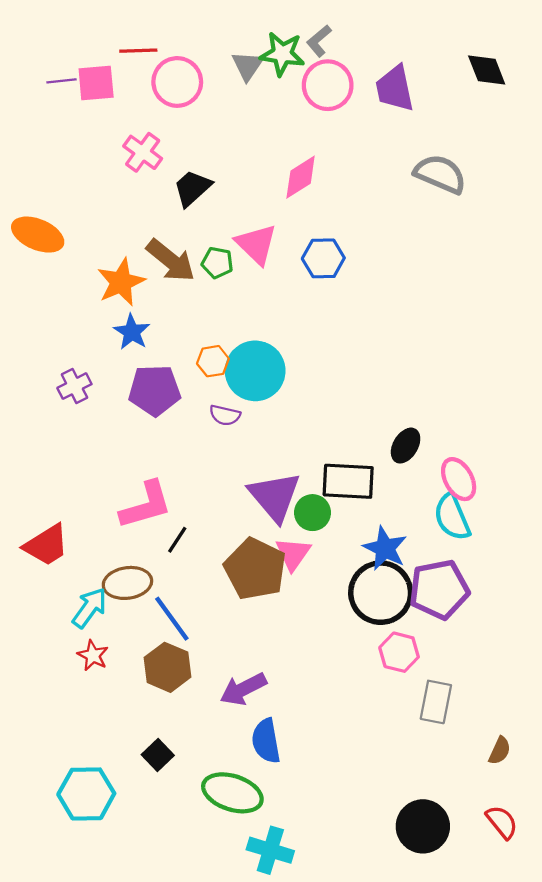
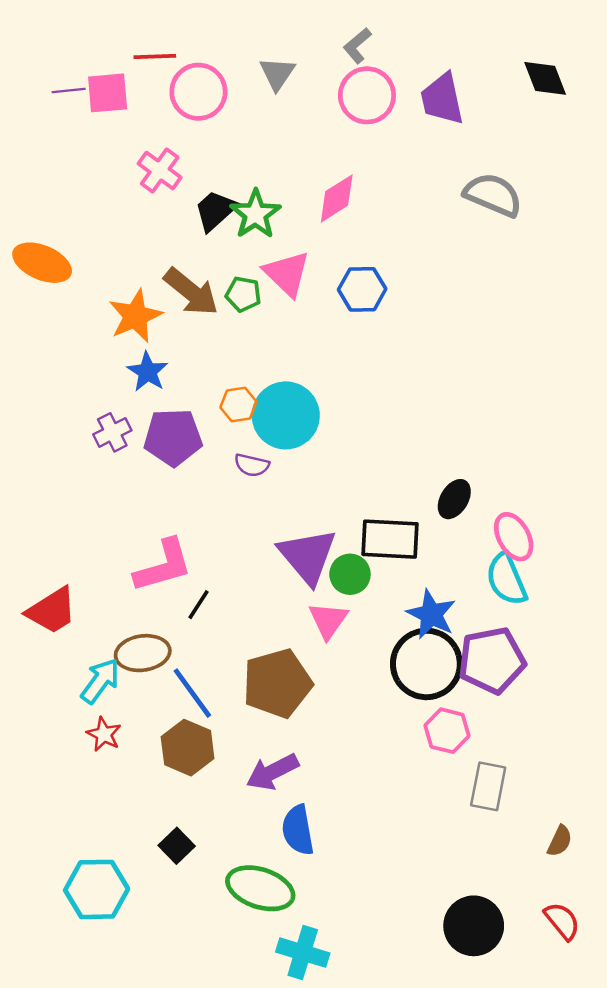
green star: (282, 54) -> (255, 214), moved, turned 30
purple cross: (74, 386) -> (112, 432), moved
brown pentagon: (255, 569) -> (277, 683), moved, turned 30

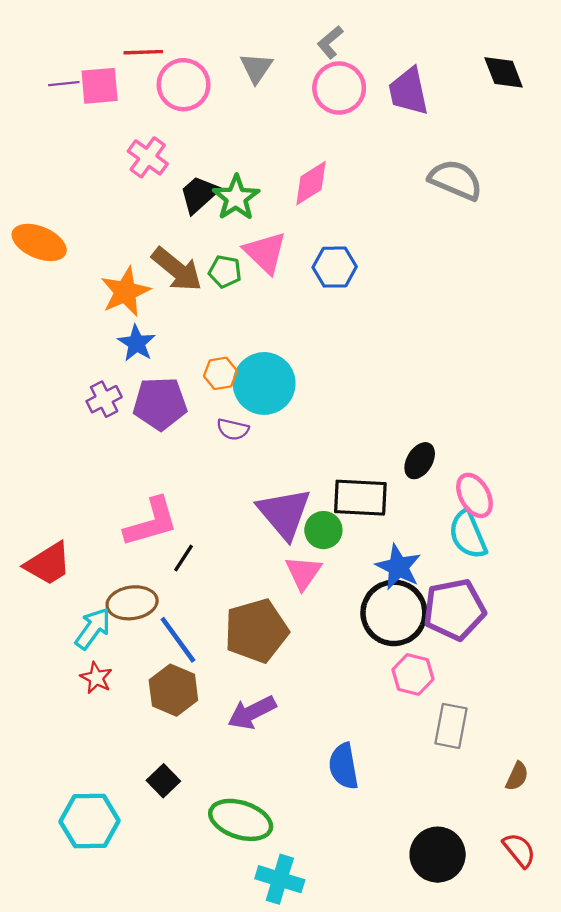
blue semicircle: (298, 830) -> (344, 766), moved

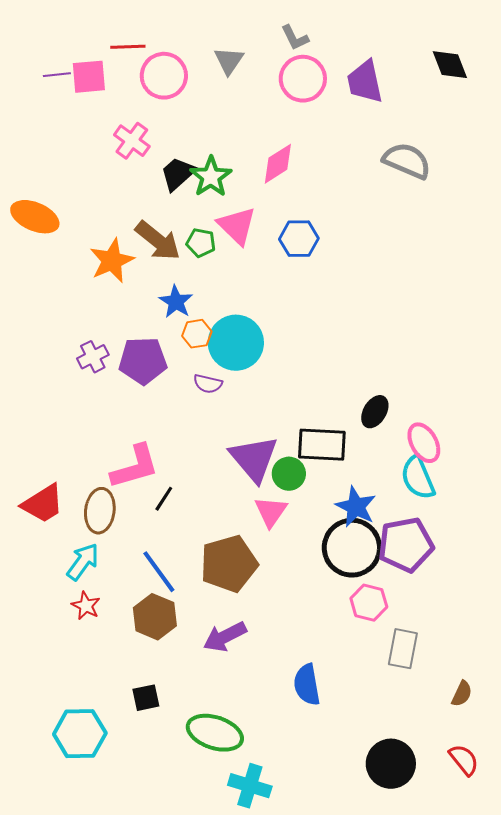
gray L-shape: (330, 42) -> (295, 38), turned -76
blue star: (137, 343) -> (176, 302), moved
brown ellipse: (132, 603) -> (100, 511), moved, turned -75
black square: (163, 781) -> (146, 698), turned 32

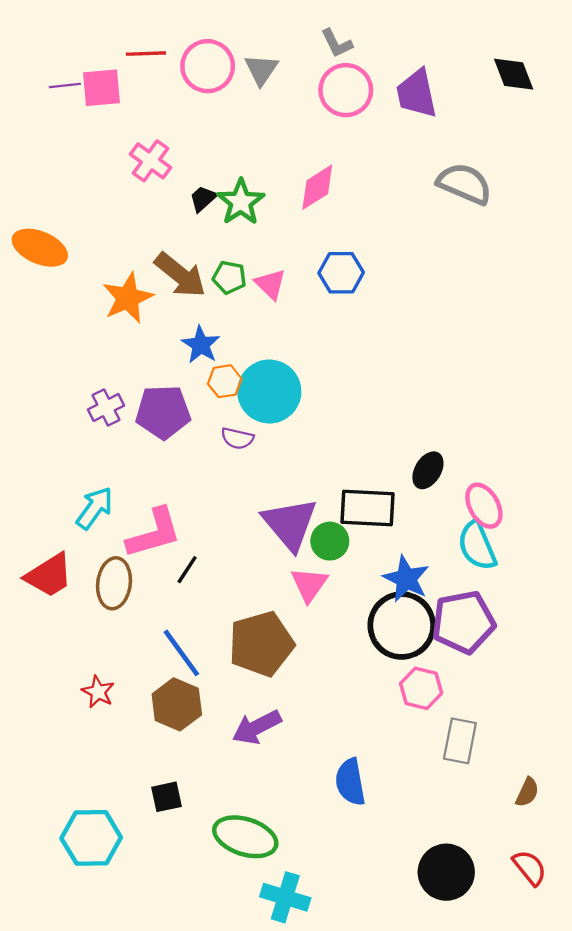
pink circle: (164, 76) -> (208, 66), moved
black trapezoid: (178, 174) -> (203, 199), size x0.7
pink triangle: (237, 226) -> (270, 284), moved, size x0.7
cyan arrow: (83, 562) -> (95, 508), moved

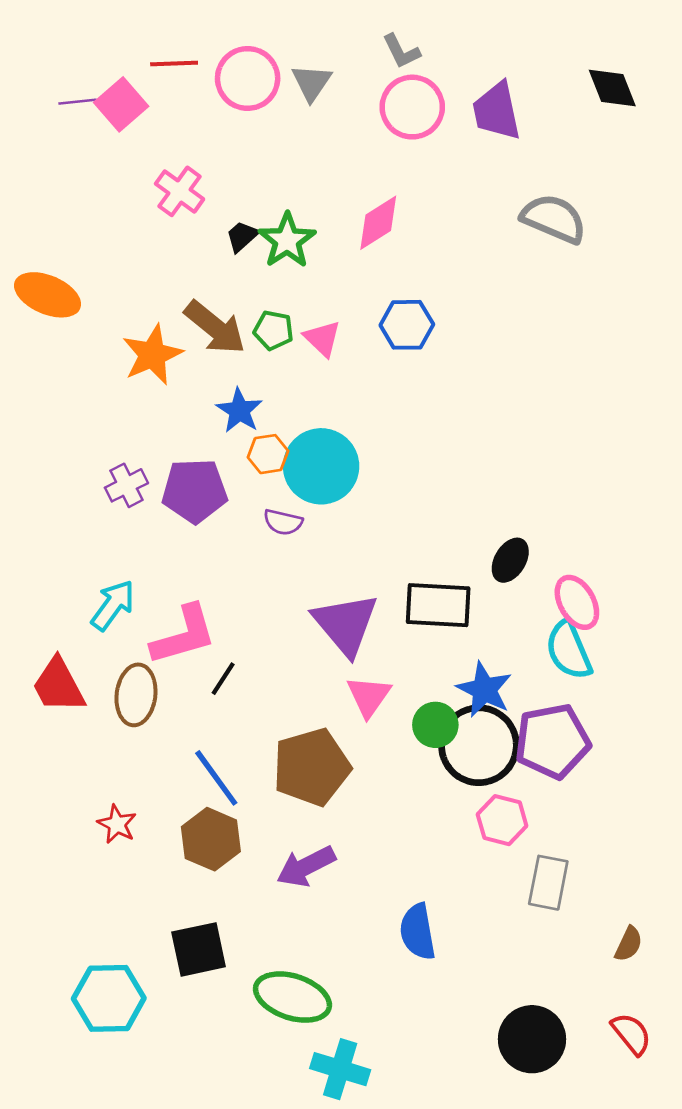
pink square: (101, 88) -> (121, 104), turned -36
green circle: (330, 541) -> (435, 725), moved
red trapezoid: (49, 575) -> (58, 685), turned 94
black square: (167, 797) -> (199, 949), size x1.5

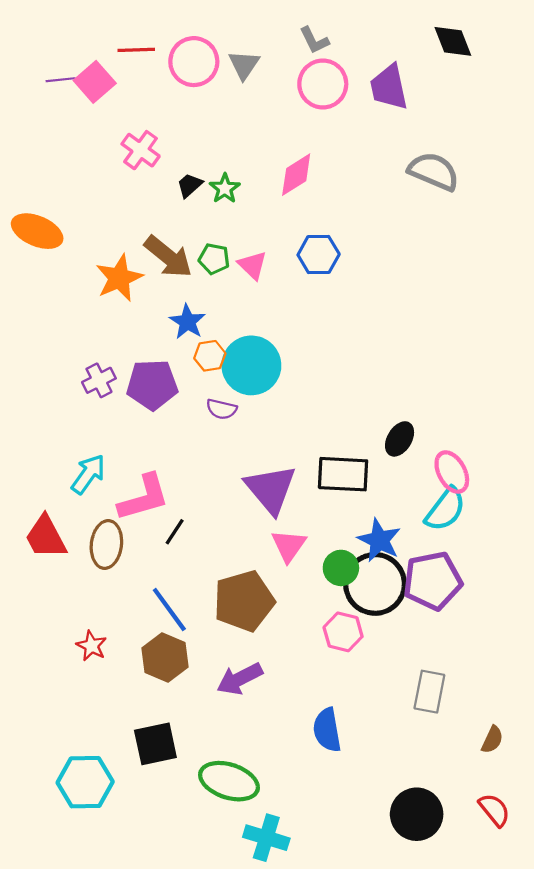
black diamond: (612, 88) -> (453, 41), moved
green star: (287, 240) -> (225, 188), size x0.7
cyan semicircle: (569, 650) -> (445, 509), turned -120
pink hexagon: (502, 820) -> (343, 632), moved

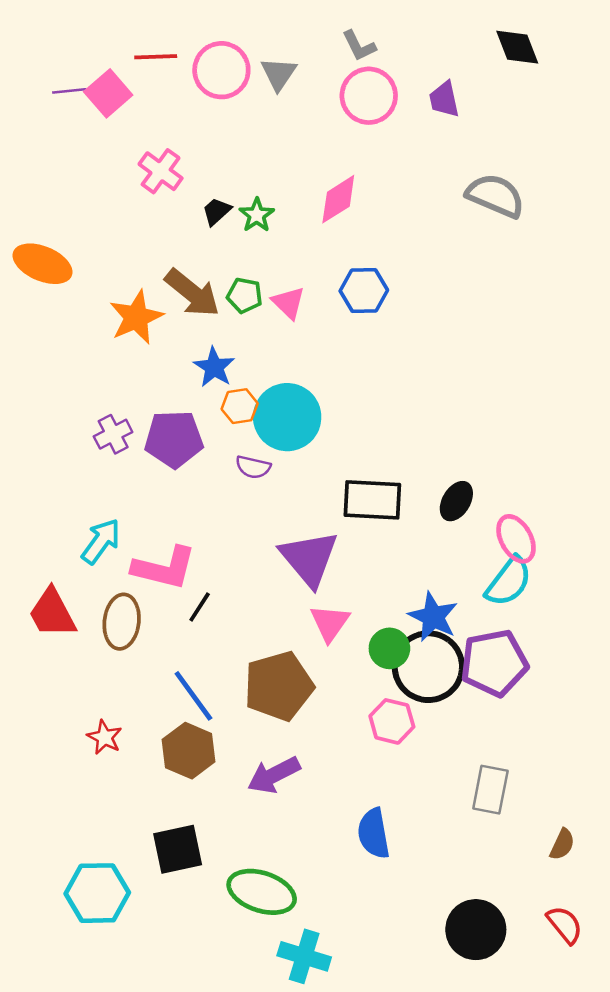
purple trapezoid: (389, 87) -> (444, 99), size x0.7
black rectangle: (343, 474) -> (372, 500), moved
pink L-shape: (144, 498) -> (164, 568), turned 30

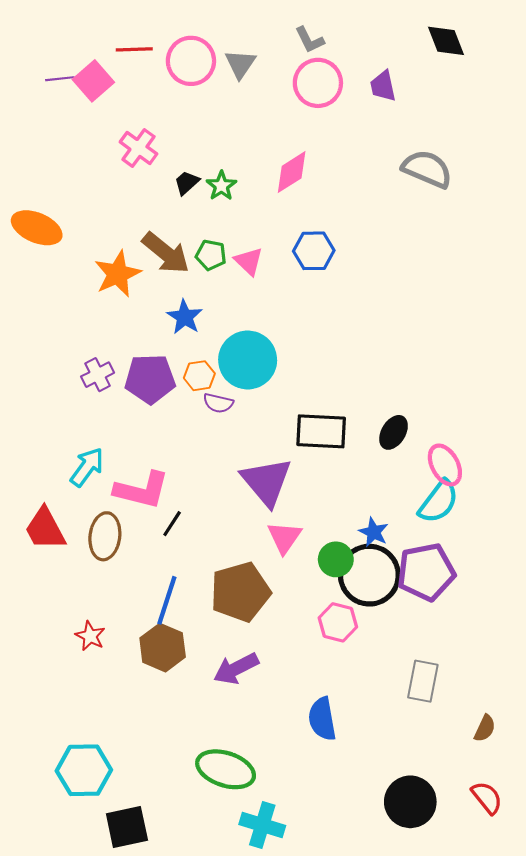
orange hexagon: (240, 406) -> (199, 376), moved
blue star: (433, 617) -> (374, 532), size x0.7
blue line: (193, 696) -> (167, 600), turned 54
black square: (178, 849) -> (127, 827), moved

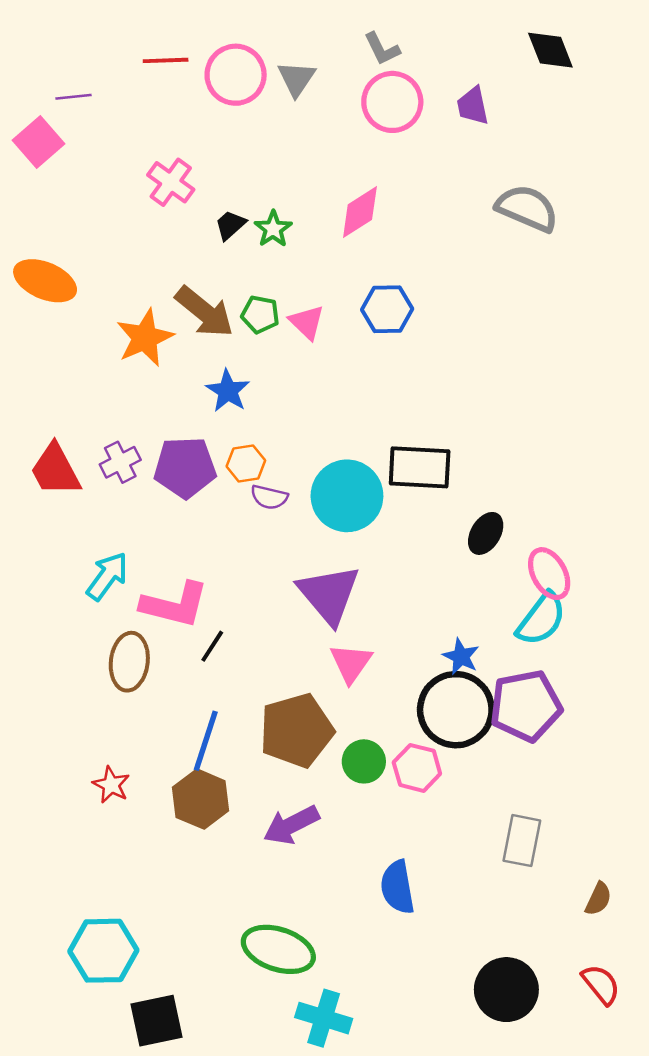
pink square: (93, 81) -> (39, 142), moved
cyan circle: (248, 360) -> (347, 496), moved
black rectangle: (321, 431) -> (420, 467), moved
red trapezoid: (45, 529) -> (55, 470), moved
green circle: (336, 559) -> (364, 761), moved

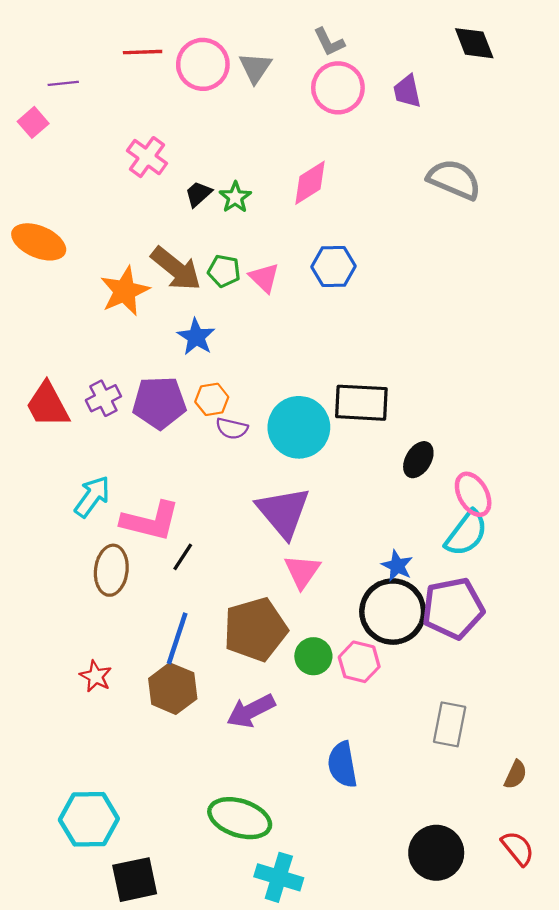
pink square: (39, 142) -> (33, 122), size x0.7

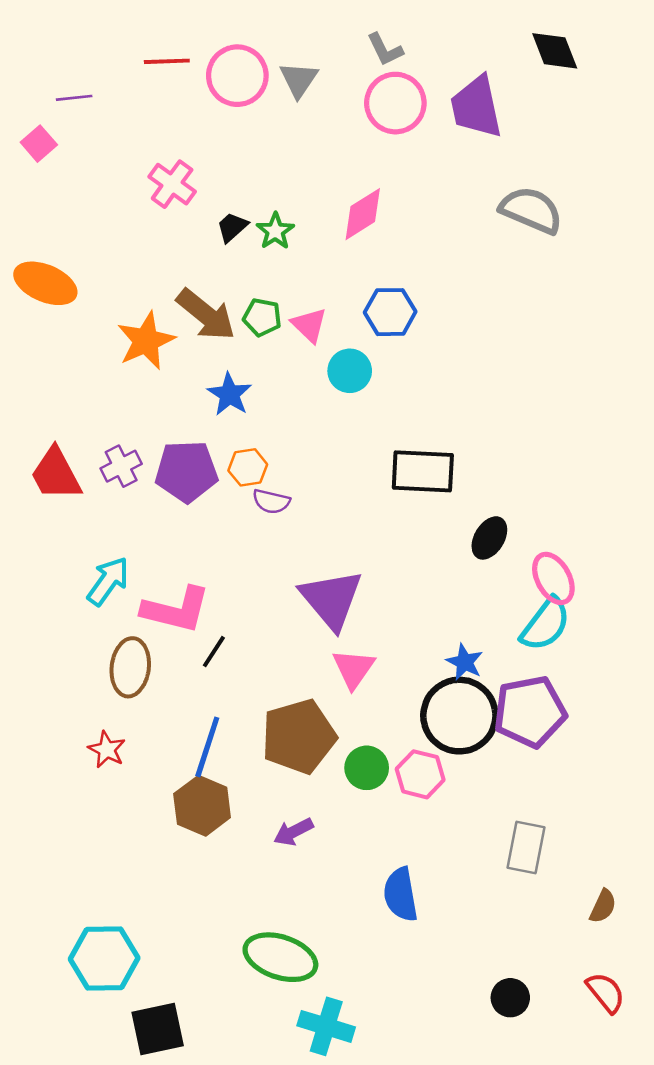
purple trapezoid: (407, 91) -> (476, 107), size x1.6
cyan circle: (299, 427) -> (350, 371), moved, size x0.6
red star: (96, 676) -> (107, 750), moved
purple arrow: (251, 711) -> (294, 832), size x0.7
black circle: (436, 853) -> (510, 998), size x0.6

